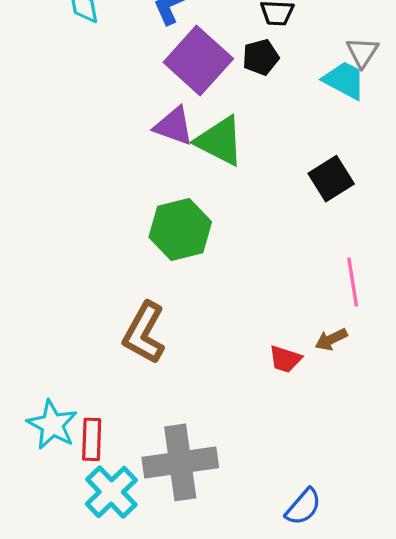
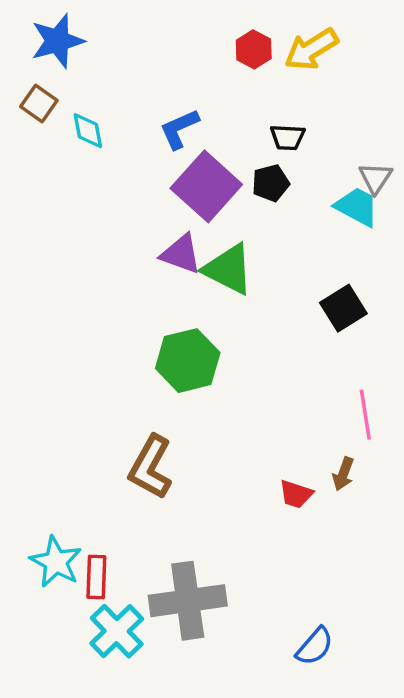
brown arrow: (331, 339) -> (343, 474), turned -44

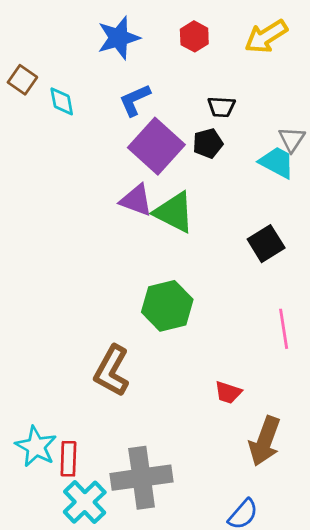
blue star: (58, 41) -> (119, 38), moved
yellow arrow: (311, 49) -> (266, 36), moved
green hexagon: (188, 361) -> (167, 306), moved
brown arrow: (343, 474) -> (265, 441), moved, size x1.8

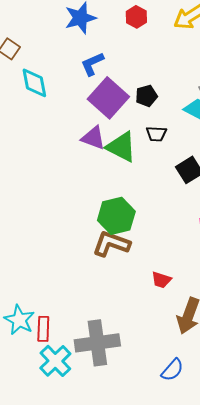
cyan diamond: (62, 101) -> (34, 83), moved, size x1.4
black trapezoid: (221, 107) -> (156, 134), moved
brown L-shape: (112, 371) -> (111, 244), moved, turned 81

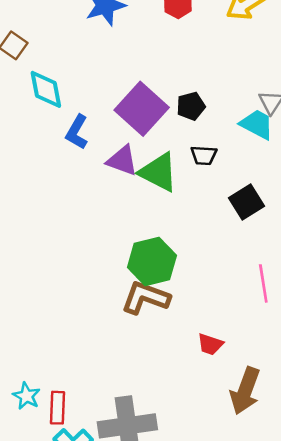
blue L-shape: (92, 64) -> (77, 132), moved, turned -36
cyan star: (19, 320) -> (26, 396), size x0.7

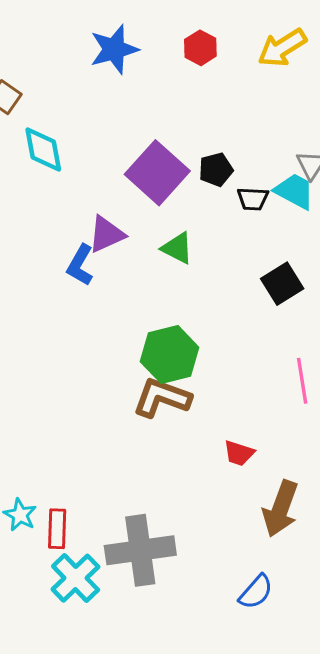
blue L-shape: (77, 132) -> (80, 265), moved
black trapezoid: (204, 155) -> (253, 199), moved
purple triangle: (122, 161) -> (106, 234), moved, turned -44
green triangle: (158, 172) -> (177, 248), size x0.7

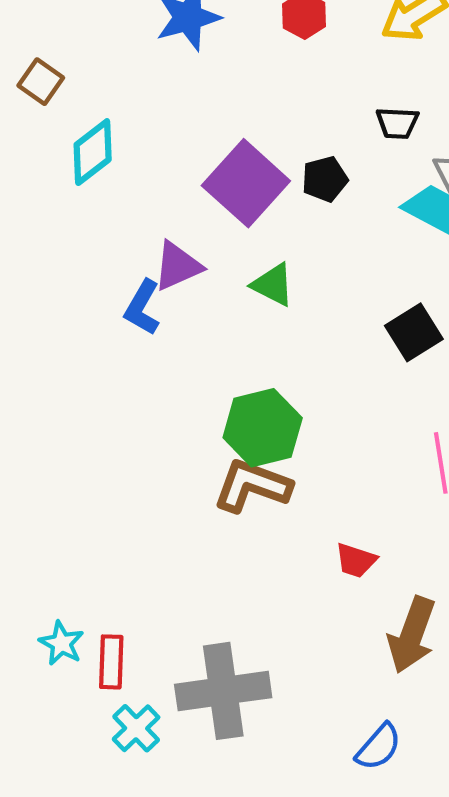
cyan diamond: (43, 150) -> (93, 152), turned 63
black trapezoid: (253, 199) -> (397, 123), moved
cyan cross: (76, 578) -> (136, 728), size x0.7

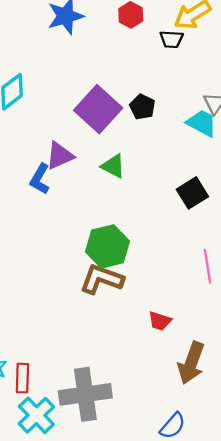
black trapezoid: (397, 123) -> (171, 39), moved
black pentagon: (325, 179) -> (142, 107), turned -30
cyan cross: (136, 728) -> (36, 415), size x1.4

